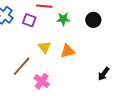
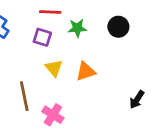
purple square: (29, 20) -> (42, 37), moved
brown line: (22, 66) -> (24, 96), turned -50

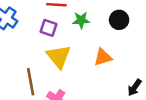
yellow triangle: (54, 68) -> (59, 57), size x1.5
orange triangle: (86, 71) -> (103, 57), moved

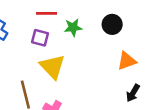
orange triangle: (103, 57) -> (127, 61), moved

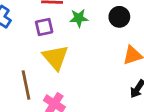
purple square: (40, 38) -> (44, 27), turned -30

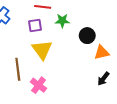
black circle: (119, 17) -> (87, 36), moved

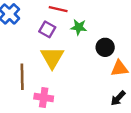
purple square: (35, 26) -> (47, 29), turned 32
pink cross: (39, 85) -> (44, 97), turned -35

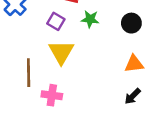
black circle: (105, 47) -> (131, 23), moved

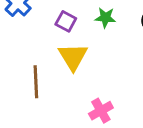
pink cross: (52, 95) -> (101, 111), moved, turned -36

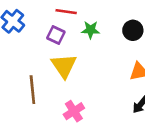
pink cross: (101, 111) -> (74, 111), moved

